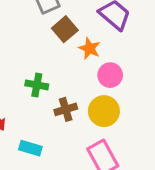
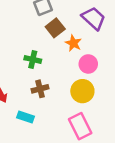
green cross: (37, 85) -> (33, 59), moved
brown cross: (66, 109) -> (40, 89), moved

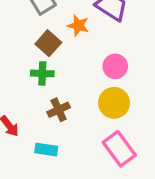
brown square: (55, 28) -> (48, 43), moved
orange star: (73, 43) -> (78, 25), moved

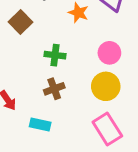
brown square: (48, 43) -> (21, 22), moved
green cross: (42, 73) -> (55, 55), moved

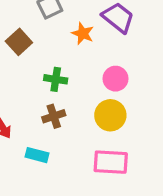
pink rectangle: (107, 129) -> (111, 162), turned -56

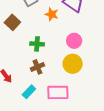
cyan rectangle: (37, 155) -> (29, 92), turned -56
pink rectangle: (111, 162) -> (58, 92), moved

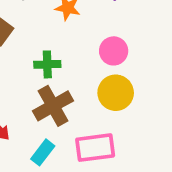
brown cross: (37, 67) -> (53, 106), size x1.5

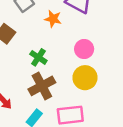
green cross: (47, 64) -> (38, 57), turned 35

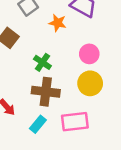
brown cross: (42, 86) -> (46, 92), turned 35

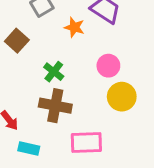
yellow circle: (90, 83) -> (122, 97), moved
cyan rectangle: (38, 124) -> (29, 149), moved, turned 60

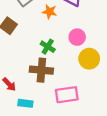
green cross: (54, 72) -> (48, 47), moved

